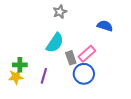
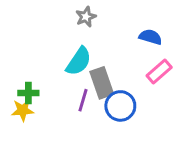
pink rectangle: (87, 54) -> (159, 71), moved
gray rectangle: (71, 58) -> (102, 83), size x1.5
purple line: (44, 76) -> (83, 100), moved

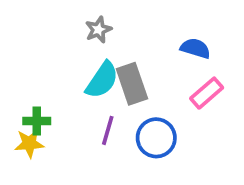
gray star: (86, 17) -> (98, 30), moved
gray rectangle: (102, 83) -> (132, 84), moved

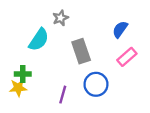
blue semicircle: (195, 48) -> (120, 29), turned -72
cyan semicircle: (102, 80) -> (39, 40), moved
purple line: (108, 130) -> (63, 95), moved

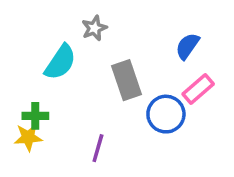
blue circle: (96, 84) -> (166, 114), moved

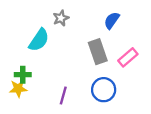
blue semicircle: (187, 46) -> (112, 20), moved
gray rectangle: (127, 80) -> (98, 52), moved
blue circle: (166, 114) -> (104, 90), moved

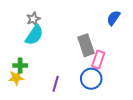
gray star: (61, 18) -> (33, 19), moved
blue semicircle: (112, 20) -> (113, 18), moved
pink rectangle: (128, 57) -> (98, 59), moved, turned -30

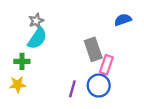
blue semicircle: (113, 18) -> (123, 20), turned 35
green cross: (20, 66) -> (22, 61), moved
purple line: (56, 84) -> (72, 89), moved

